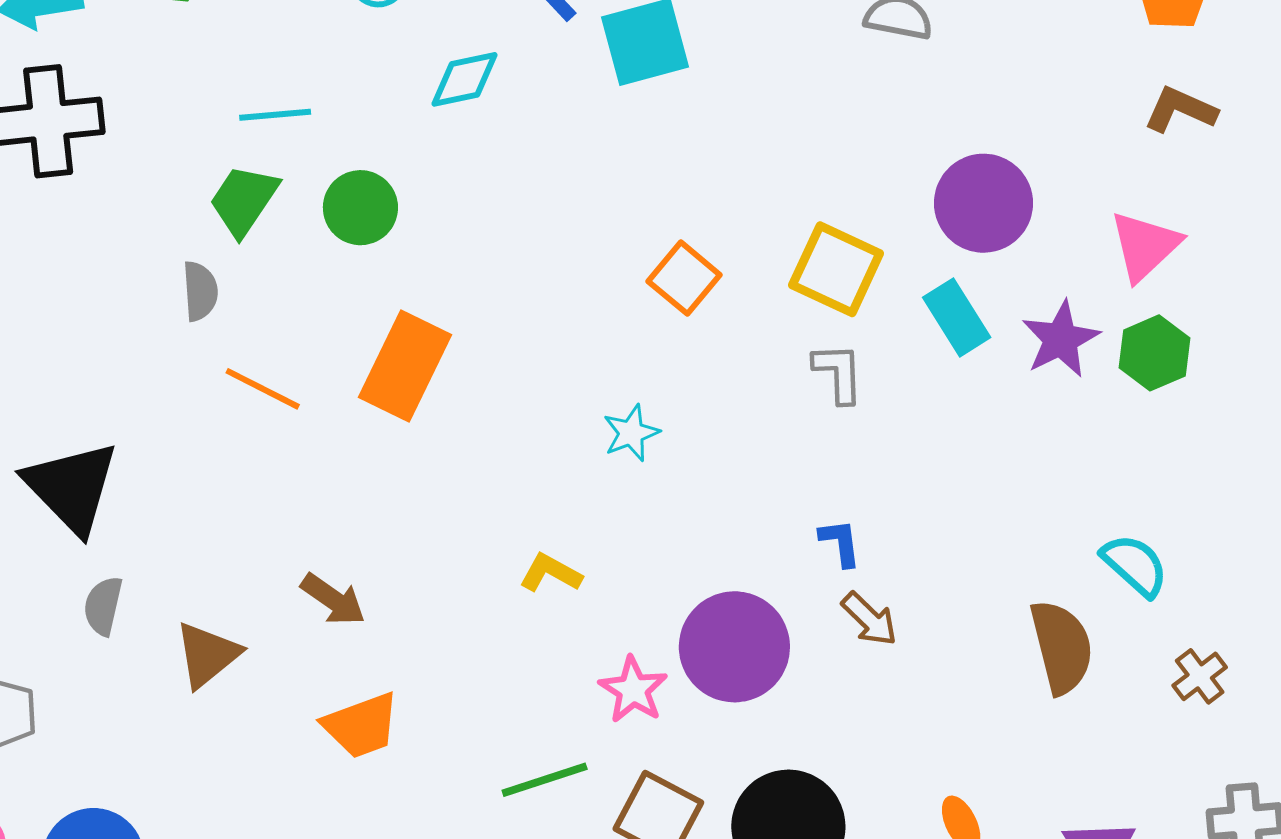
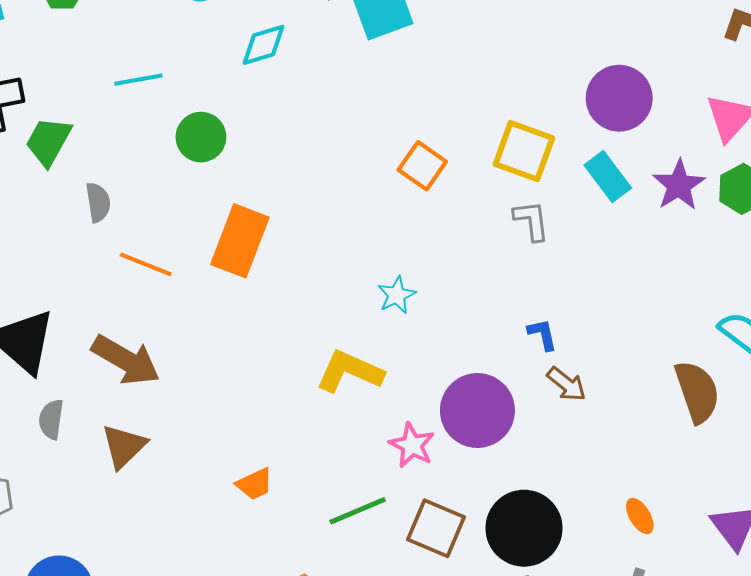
green trapezoid: (244, 200) -> (48, 141), moved
cyan star: (631, 433) -> (397, 295), moved
yellow L-shape: (551, 573) -> (350, 371), size x1.6
brown arrow: (333, 599) -> (126, 360), moved, size x1.5
orange trapezoid: (361, 725) -> (255, 484), moved, size x0.7

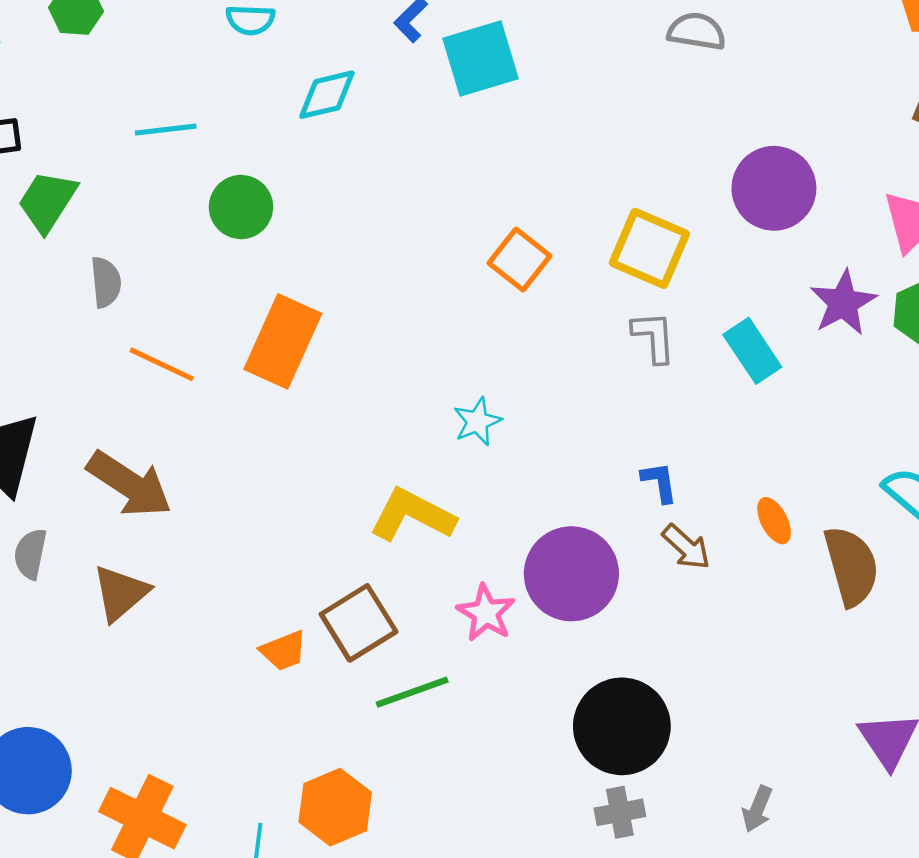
cyan rectangle: (608, 176) -> (752, 351), moved
orange ellipse: (640, 516) -> (774, 521), moved
brown square: (436, 528) -> (359, 623), moved, turned 32

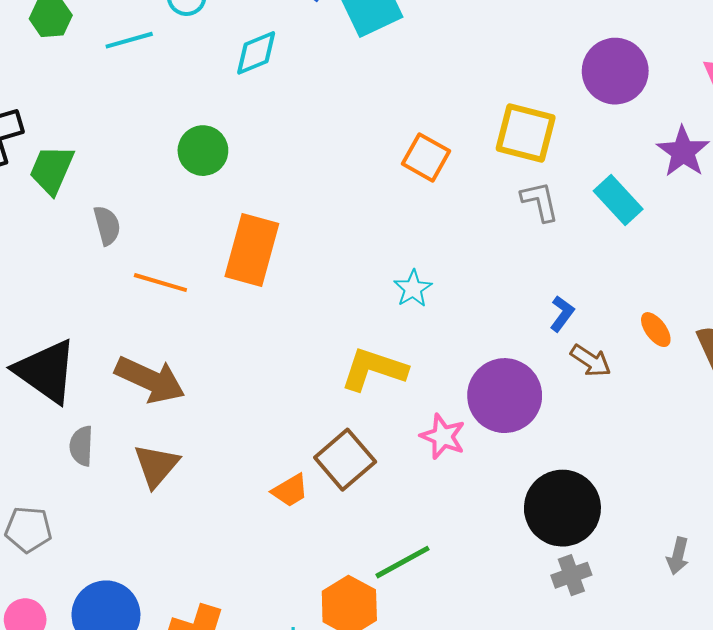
cyan line: (166, 130) -> (129, 40), moved
blue L-shape: (659, 482) -> (562, 314), turned 54
green line: (412, 692) -> (403, 562), moved

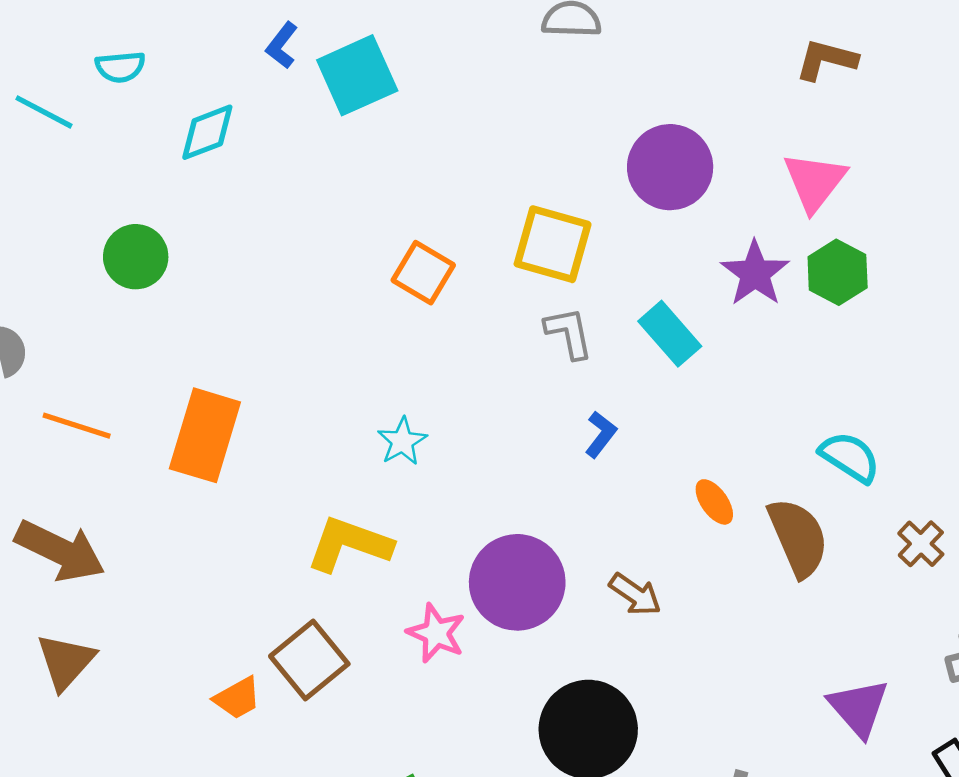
cyan line: (129, 40) -> (44, 112), turned 42
orange rectangle: (252, 250) -> (205, 435), moved
blue L-shape: (562, 314) -> (601, 434), moved
brown arrow: (591, 361) -> (635, 594), moved

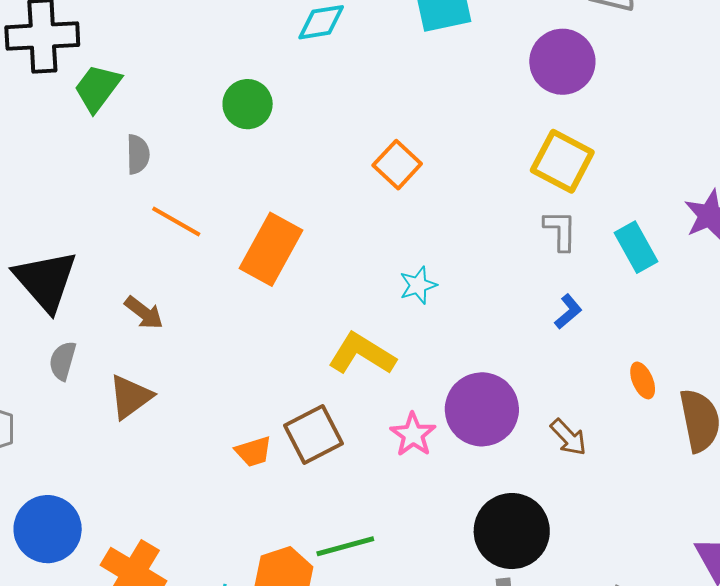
purple circle: (670, 167) -> (562, 62), moved
orange square: (423, 273) -> (397, 165), moved
brown arrow: (60, 551) -> (144, 313), size x0.6

